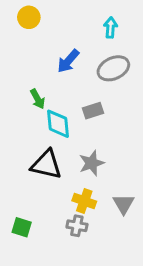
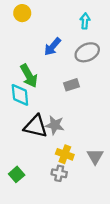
green arrow: (38, 99) -> (29, 76), size x1.5
cyan diamond: (58, 124) -> (20, 95), moved
gray star: (92, 163) -> (55, 125), moved, turned 30
green square: (22, 227) -> (17, 174), turned 32

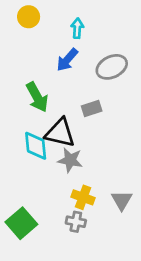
cyan arrow: (85, 21) -> (77, 28), moved
cyan diamond: (20, 95) -> (36, 146), moved
black triangle: (36, 126) -> (60, 133), moved
green square: (17, 174) -> (21, 223), size x1.5

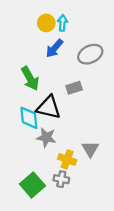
yellow circle: (29, 17) -> (46, 23), moved
gray star: (70, 160) -> (46, 137), moved
gray triangle: (122, 200) -> (90, 149), moved
green square: (21, 223) -> (32, 185), moved

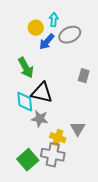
yellow circle: (46, 23) -> (36, 28), moved
gray ellipse: (90, 54) -> (70, 35), moved
gray rectangle: (74, 88) -> (84, 76), moved, turned -56
gray cross: (61, 179) -> (53, 155), size x1.6

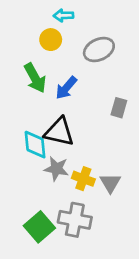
cyan arrow: (54, 20) -> (63, 15), moved, turned -96
blue arrow: (47, 42) -> (66, 88), moved
green arrow: (26, 68) -> (35, 78), moved
yellow cross: (58, 138) -> (83, 179), moved

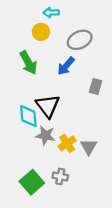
blue arrow: (66, 88) -> (66, 66), moved
black triangle: (59, 132) -> (48, 106), turned 40
yellow cross: (83, 179) -> (67, 143), turned 36
gray cross: (75, 220) -> (60, 176), size x0.6

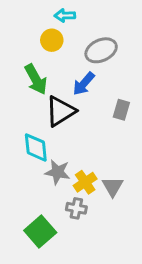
black triangle: (48, 106) -> (60, 111), moved, turned 35
gray cross: (60, 176) -> (76, 208), moved

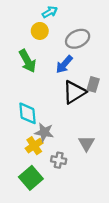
cyan arrow: (65, 16) -> (50, 12), turned 152
black triangle: (60, 111) -> (74, 92), moved
yellow cross: (85, 182) -> (34, 146), moved

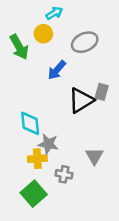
green arrow: (27, 61) -> (19, 47), moved
blue arrow: (64, 64) -> (57, 70), moved
yellow cross: (34, 146) -> (37, 159), turned 30

